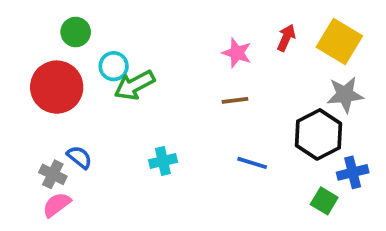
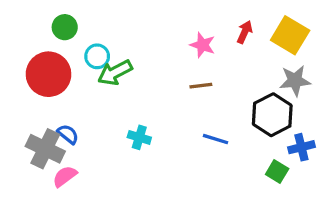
cyan cross: (163, 161) -> (139, 137), turned 30
gray cross: (53, 174) -> (45, 149), size x1.6
pink semicircle: (57, 205) -> (65, 176), moved

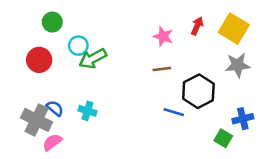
red circle: (48, 74) -> (39, 60), size x0.7
black hexagon: (272, 115) -> (198, 91), moved
cyan cross: (139, 137) -> (87, 111), moved

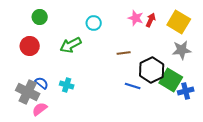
pink star: (163, 36) -> (136, 18), moved
cyan circle: (78, 46) -> (94, 23), moved
green square: (223, 138) -> (171, 80), moved, size x1.6

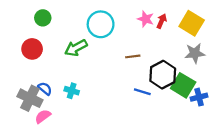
cyan circle: (94, 23) -> (101, 24), size x1.6

